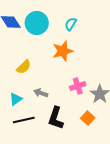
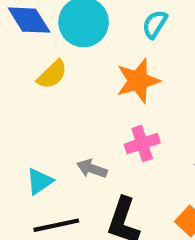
yellow semicircle: (24, 67) -> (52, 74), moved
pink cross: (78, 86) -> (142, 144), moved

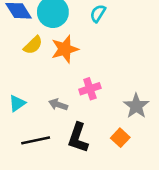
orange star: (138, 81) -> (65, 49), moved
cyan triangle: (40, 181) -> (17, 103), moved

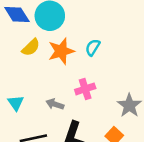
cyan semicircle: (98, 13) -> (93, 47), moved
cyan triangle: (17, 103) -> (16, 103), turned -30

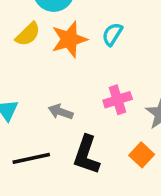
pink cross: (85, 89) -> (118, 100), moved

